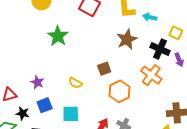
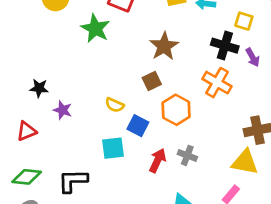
green star: (58, 36) -> (95, 28), moved
brown star: (127, 39) -> (164, 46), moved
blue square: (45, 105) -> (138, 126), moved, turned -35
black star: (23, 113) -> (39, 88), moved

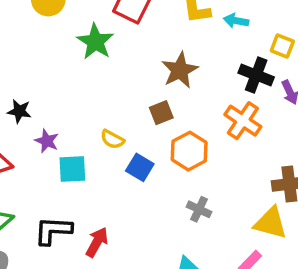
cyan square: (113, 148) -> (72, 169), moved
red arrow: (157, 161) -> (97, 242), moved

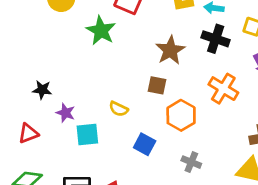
black cross: (256, 75) -> (216, 39), moved
brown square: (161, 113) -> (157, 85), turned 36
blue square: (140, 167) -> (145, 144), moved

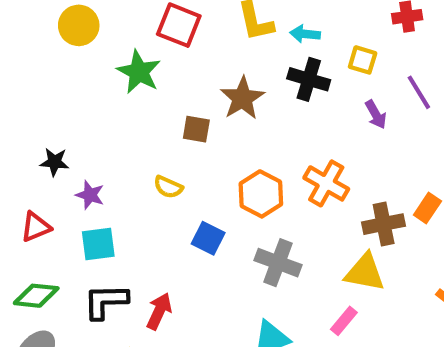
brown square: (157, 85) -> (196, 129), moved
orange cross: (223, 89) -> (326, 183), moved
cyan square: (87, 134) -> (98, 244), moved
gray cross: (191, 162) -> (278, 263), size x1.5

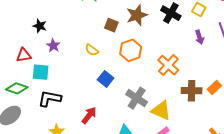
orange hexagon: (261, 194) -> (131, 50), moved
cyan square: (98, 244) -> (41, 72), moved
yellow triangle: (365, 272) -> (161, 110), moved
red arrow: (159, 311) -> (89, 115), moved

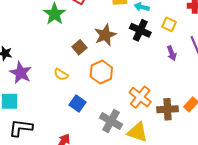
brown square: (111, 25) -> (79, 47), turned 32
purple star: (53, 46) -> (21, 73), size x1.5
orange cross: (168, 65) -> (140, 97), moved

